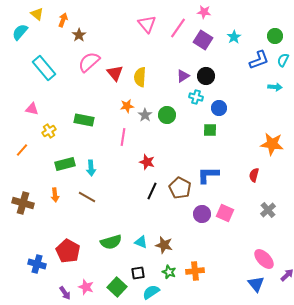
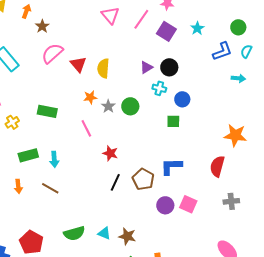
pink line: (123, 137) -> (86, 128), turned -36
red semicircle: (254, 175) -> (217, 166), size x1.5
gray cross: (268, 210) -> (231, 201), turned 35

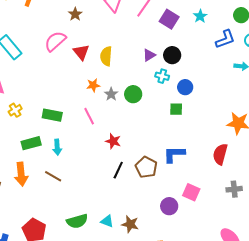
brown star: (42, 26) -> (75, 14), moved
green rectangle: (47, 111) -> (52, 115), moved
orange arrow: (18, 186) -> (21, 174), size x1.6
purple circle: (165, 205) -> (169, 206), moved

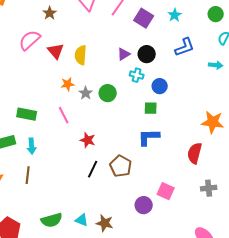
blue L-shape: (225, 39) -> (185, 47), moved
blue L-shape: (174, 154) -> (149, 137), moved
brown line: (53, 176) -> (28, 175), turned 66

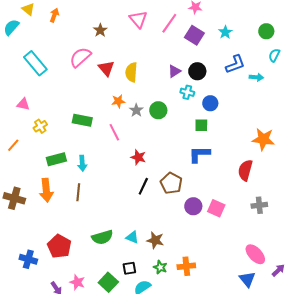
cyan arrow: (216, 65) -> (256, 77), moved
green rectangle: (27, 114) -> (82, 120), moved
purple circle: (144, 205) -> (193, 206), moved

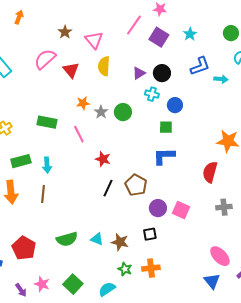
pink triangle: (138, 19) -> (94, 40), moved
yellow semicircle: (131, 72) -> (104, 66), moved
black square: (129, 268) -> (150, 234), moved

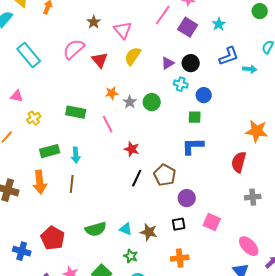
green circle: (231, 33) -> (260, 11), moved
yellow semicircle: (104, 66) -> (133, 56), turned 30
pink square: (181, 210) -> (212, 222), moved
green star: (125, 269) -> (131, 256), moved

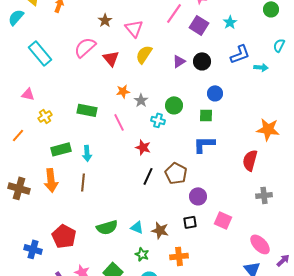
cyan cross: (181, 84) -> (158, 120), moved
green circle: (152, 102) -> (174, 105), moved
orange cross: (180, 258) -> (179, 256), moved

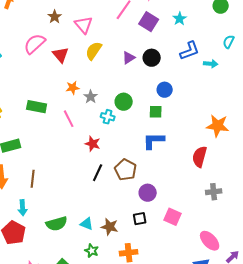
cyan arrow: (87, 153) -> (23, 208), moved

